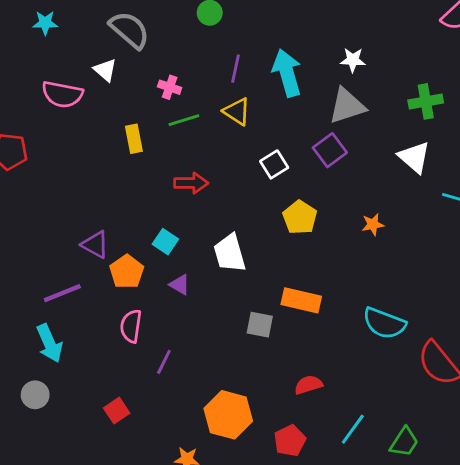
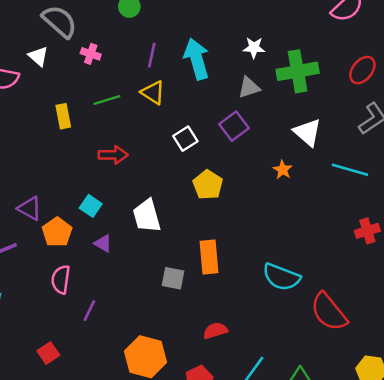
pink cross: (170, 87) -> (91, 54), moved
green cross: (426, 101) -> (298, 71), moved, size x1.4
gray triangle: (347, 106) -> (249, 88), size x0.7
orange star: (373, 225) -> (283, 170), moved, turned -30
orange rectangle: (301, 300) -> (209, 257), turned 72

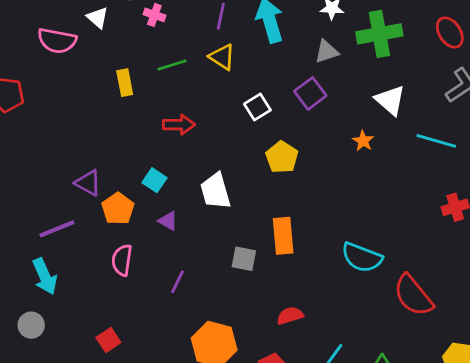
red ellipse: (362, 70) -> (450, 33), turned -72
purple line: (89, 311) -> (178, 282), moved

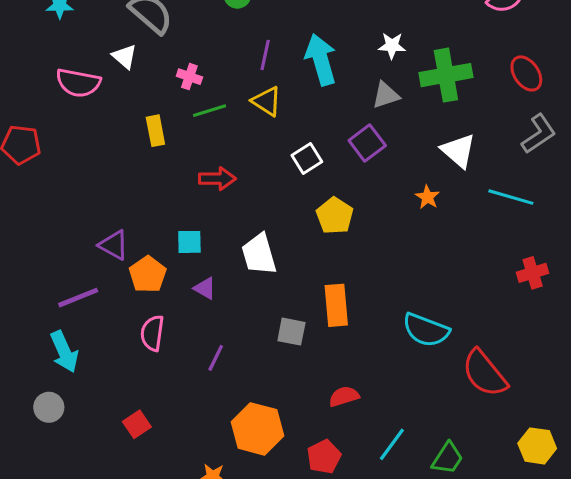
pink cross: (154, 15) -> (189, 77), moved
cyan square: (154, 180) -> (189, 242), turned -35

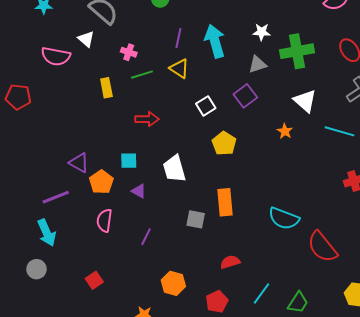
orange hexagon: (257, 429) -> (173, 283), size x0.7

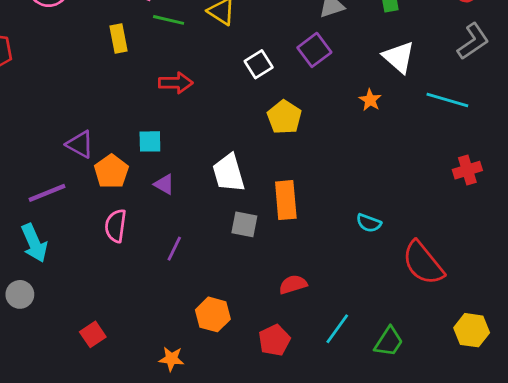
green line: (142, 75) -> (169, 20), turned 30
white trapezoid: (174, 169) -> (229, 173), moved
cyan semicircle: (284, 218) -> (369, 223), size x0.6
red square: (94, 280) -> (93, 334), moved

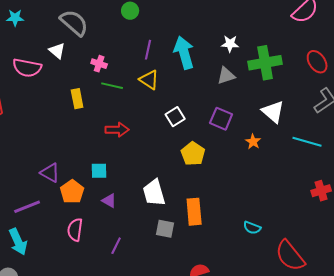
purple square: (314, 50) -> (221, 119), moved, turned -30

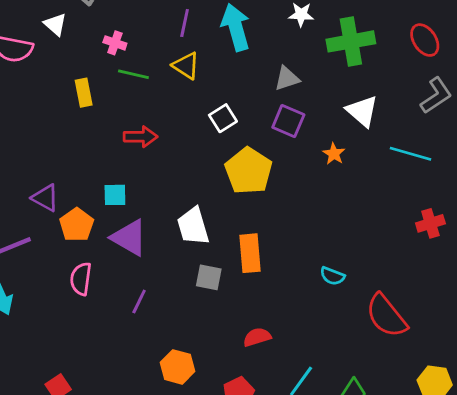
gray triangle: (226, 76) -> (287, 78), moved
yellow pentagon: (193, 154) -> (249, 171), size x1.4
purple triangle: (109, 201) -> (129, 238), size x1.8

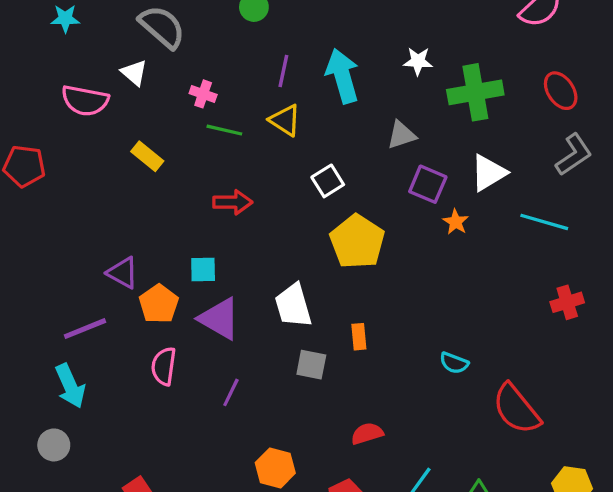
yellow rectangle: (84, 93) -> (147, 156), moved, turned -40
white triangle: (362, 111) -> (488, 173), turned 48
purple square: (288, 121) -> (428, 184), moved
orange rectangle: (250, 253) -> (359, 337), size x0.6

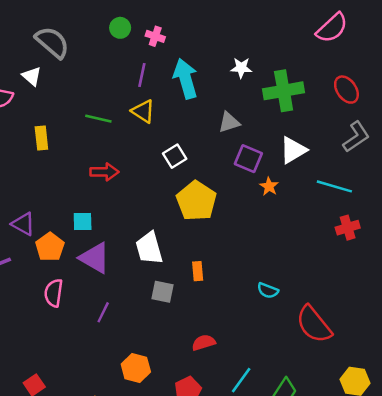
pink cross: (203, 94) -> (155, 36), moved
yellow rectangle: (147, 156) -> (41, 138), turned 45
red cross: (567, 302) -> (348, 228), moved

